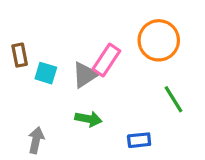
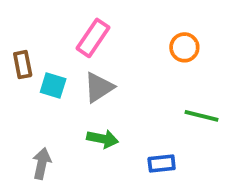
orange circle: (159, 40) -> (184, 47), size x0.6
pink rectangle: (106, 60) -> (93, 38), moved
green line: (173, 99) -> (202, 116), turned -44

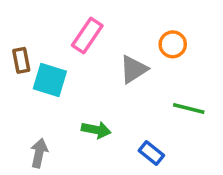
cyan square: (53, 85) -> (50, 80), size x1.4
gray triangle: (99, 87) -> (134, 69), moved
blue rectangle: (162, 163) -> (151, 153), turned 45

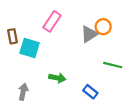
gray triangle: (134, 69) -> (89, 34), moved

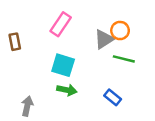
cyan square: (30, 48) -> (63, 65), moved
green line: (113, 65) -> (124, 59), moved
blue rectangle: (90, 92) -> (113, 97), moved

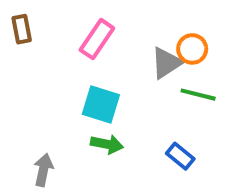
brown rectangle: (15, 42) -> (22, 29), moved

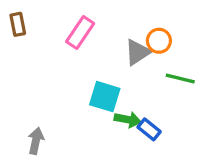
green line: (198, 95) -> (180, 78), moved
cyan square: (101, 104) -> (105, 97), moved
green arrow: (107, 144) -> (128, 120), moved

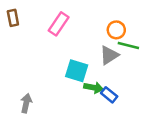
gray triangle: (138, 52) -> (109, 55), moved
green line: (180, 78) -> (128, 46), moved

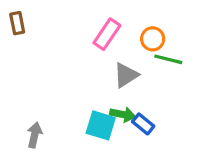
pink rectangle: (59, 24) -> (107, 34), moved
gray triangle: (109, 55) -> (126, 75), moved
cyan square: (77, 71) -> (101, 125), moved

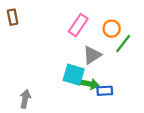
green line: (168, 59) -> (123, 44), turned -66
blue rectangle: (143, 124) -> (105, 91), turned -42
cyan square: (101, 125) -> (74, 75), moved

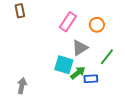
brown rectangle: (13, 17) -> (20, 11), moved
green line: (123, 44) -> (107, 57), moved
green arrow: (90, 84) -> (78, 73), turned -49

